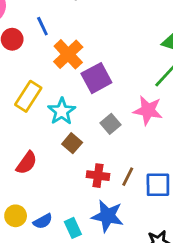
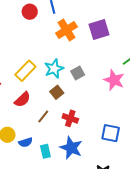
purple square: (96, 78) -> (99, 29), moved
yellow rectangle: (28, 96) -> (25, 71), moved
gray square: (110, 124) -> (78, 73), moved
brown line: (128, 177) -> (43, 117), moved

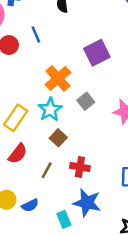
orange cross: (67, 30) -> (58, 78), moved
gray square: (78, 73) -> (86, 101), moved
cyan rectangle: (45, 151) -> (64, 219), moved

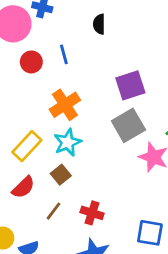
orange cross: (58, 78) -> (65, 105), moved
gray square: (86, 101) -> (128, 125), moved, size x1.6
brown square: (58, 138) -> (61, 175), moved

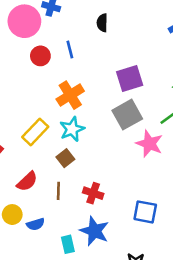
red semicircle: (23, 187) -> (27, 181), moved
brown line: (53, 211) -> (58, 191), turned -36

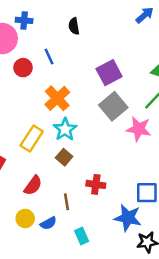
brown line: (58, 191) -> (67, 202), moved
blue star: (94, 231) -> (128, 218), moved

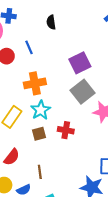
orange cross: (57, 98) -> (35, 83), turned 30
brown square: (64, 157) -> (39, 134), turned 32
red cross: (96, 184) -> (66, 130), moved

